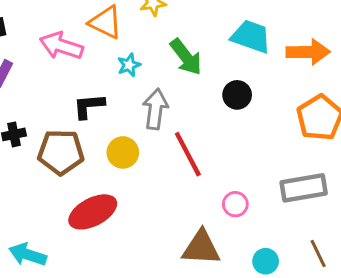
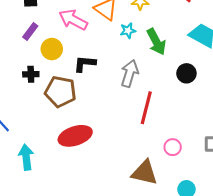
cyan star: (129, 65) -> (128, 31), moved
yellow circle: (123, 152) -> (52, 49), moved
red line: (188, 154) -> (146, 108), turned 32
cyan arrow: (28, 254) -> (26, 157), turned 55

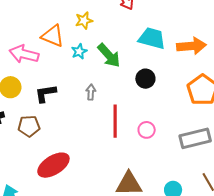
gray arrow: (130, 73) -> (91, 92), size x0.6
brown pentagon: (61, 92) -> (29, 126), size x0.7
pink circle: (173, 147) -> (147, 130), moved

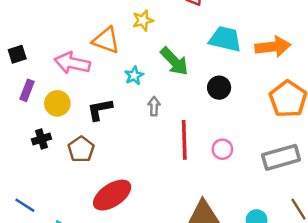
cyan star: (79, 51) -> (134, 76), moved
brown pentagon: (29, 126) -> (81, 149), turned -30

